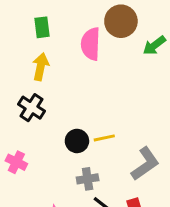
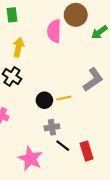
green rectangle: (42, 27) -> (12, 15), moved
gray L-shape: (145, 164) -> (93, 80), moved

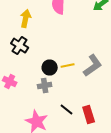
gray L-shape: (93, 80) -> (93, 66), moved
gray cross: (52, 127) -> (45, 86), moved

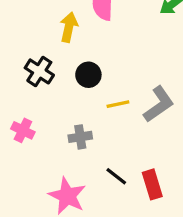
yellow arrow: (26, 18) -> (69, 27), moved
black circle: (50, 68) -> (88, 75), moved

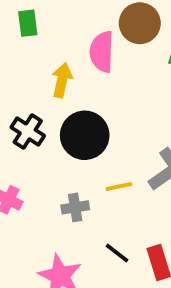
black circle: (88, 75) -> (85, 135), size x1.6
yellow line: (118, 104) -> (119, 187), moved

